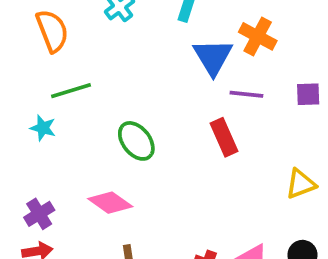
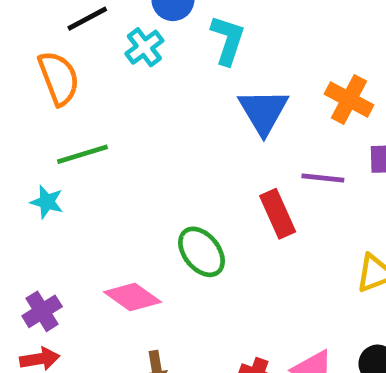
orange cross: (258, 36) -> (349, 100), moved
purple line: (246, 94) -> (323, 178), moved
green ellipse: (136, 141) -> (201, 252), moved

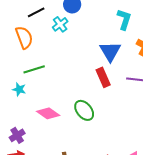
cyan L-shape: (228, 40) -> (124, 19), moved
red rectangle: (278, 214) -> (103, 77), moved
pink diamond: (132, 297) -> (48, 113), moved

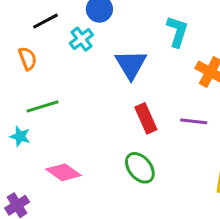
orange semicircle: (24, 37) -> (28, 59), size x0.7
blue triangle: (110, 51) -> (131, 64), moved
green ellipse: (84, 110) -> (140, 168), moved

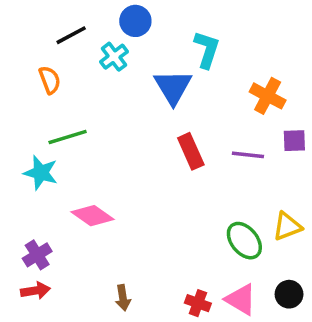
cyan L-shape: (177, 32) -> (207, 50), moved
cyan star: (20, 136) -> (41, 173), size x1.4
green ellipse: (140, 168) -> (244, 241), moved

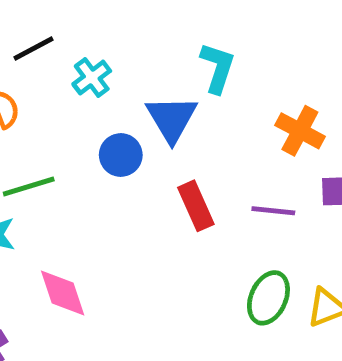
blue circle: (135, 21) -> (121, 155), moved
pink diamond: (93, 216) -> (63, 293), turned 36
green ellipse: (244, 241) -> (268, 298), moved, turned 63

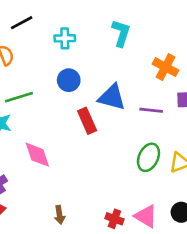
cyan cross: (92, 78) -> (65, 38), moved, turned 36
blue triangle: (172, 119) -> (112, 97), moved, turned -44
red rectangle: (196, 206) -> (87, 121), moved

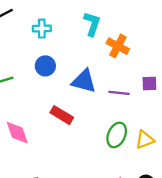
orange cross: (165, 67) -> (118, 46), moved
red rectangle: (87, 121) -> (62, 115), moved, turned -35

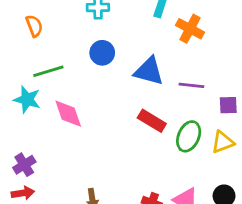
purple square: (149, 83) -> (228, 105), moved
red rectangle: (62, 115) -> (152, 121), moved
pink diamond: (17, 133) -> (68, 114), moved

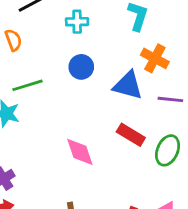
orange cross: (190, 29) -> (155, 58), moved
pink diamond: (68, 114) -> (80, 152), moved

